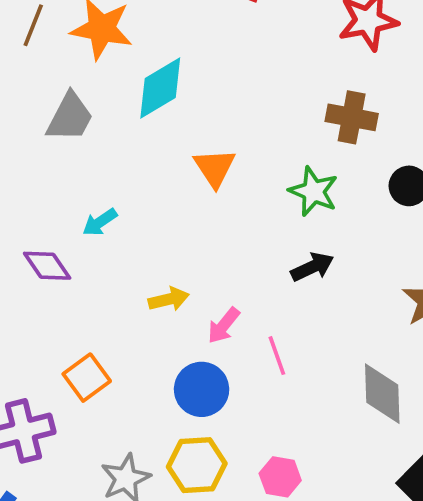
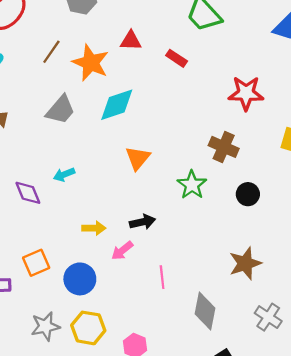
black arrow: (312, 267) -> (143, 222), moved
pink line: (277, 356) -> (162, 277), moved
blue circle: (202, 389) -> (80, 279), moved

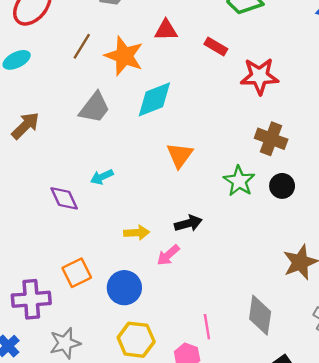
red star: (246, 93) -> (259, 76), moved
black circle: (248, 194) -> (282, 186), moved
pink line: (162, 277) -> (207, 327), moved
gray star: (45, 326) -> (65, 343), moved

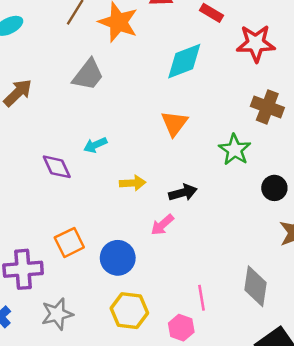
cyan diamond: (154, 99) -> (184, 61), moved
black circle: (282, 186) -> (274, 188), moved
yellow arrow: (137, 233) -> (133, 183), moved

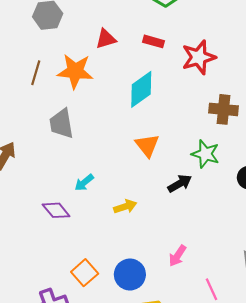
gray trapezoid: (88, 75) -> (61, 124), turned 148
black arrow: (183, 193) -> (180, 183), moved
pink arrow: (162, 225) -> (178, 256), moved

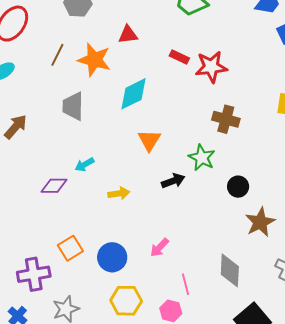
red rectangle: (153, 41) -> (179, 57), moved
cyan diamond: (141, 89) -> (133, 94), moved
purple diamond: (56, 210) -> (54, 186), turned -60

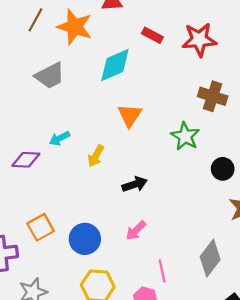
red rectangle: (179, 57) -> (152, 35), moved
gray trapezoid: (73, 106) -> (50, 76), turned -120
black arrow: (173, 181) -> (135, 184), moved
yellow arrow: (119, 193) -> (96, 156), moved, turned 125
gray diamond: (230, 270) -> (210, 258), turned 32

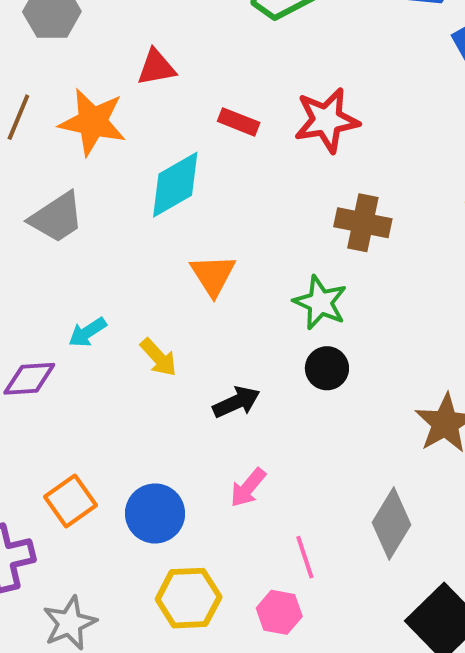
yellow arrow: (96, 156) -> (158, 357), turned -65
black circle: (223, 169) -> (327, 368), moved

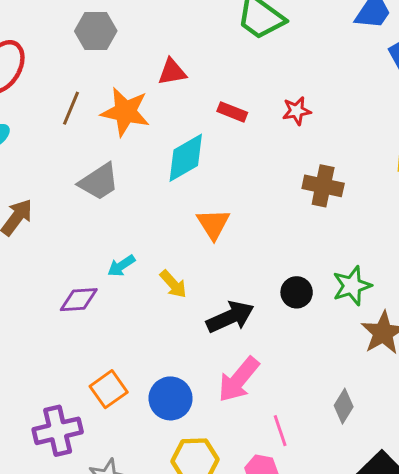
red star: (327, 120) -> (297, 111), size x0.6
green star: (320, 303) -> (352, 286), moved, turned 30
black arrow: (236, 402) -> (230, 317), size x1.4
pink arrow: (248, 488) -> (239, 380), size x1.6
gray diamond: (391, 524) -> (344, 406), size x0.7

